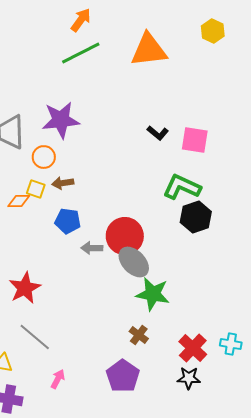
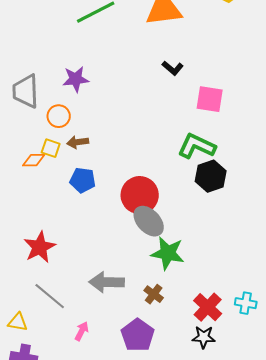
purple star: (61, 120) -> (76, 79), size x0.7
black L-shape: (158, 133) -> (173, 68), moved
gray arrow: (92, 248) -> (107, 282), moved, size x1.6
pink arrow: (58, 379) -> (82, 331), moved

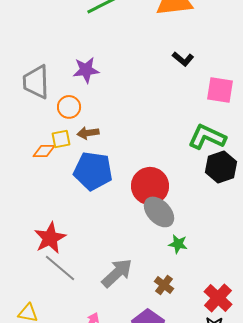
yellow square: (51, 148) -> (61, 139), turned -30
blue pentagon: (83, 180) -> (93, 171), size x1.5
green star: (168, 253) -> (178, 244), size x0.6
gray arrow: (107, 282) -> (117, 273), turned 136
gray line: (50, 296) -> (60, 268), moved

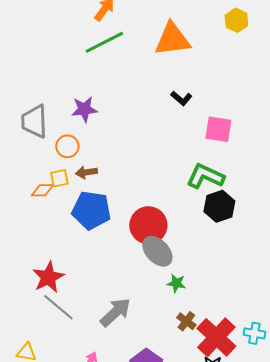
brown cross: (164, 285) -> (186, 321), moved
red cross: (218, 298) -> (216, 337), size x1.4

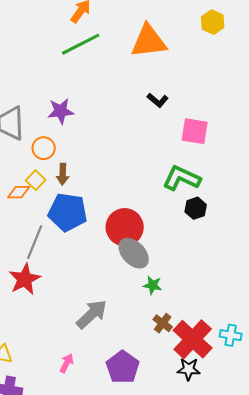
brown arrow: (86, 172) -> (63, 174), turned -80
yellow square: (59, 178) -> (36, 180), turned -36
black hexagon: (219, 206) -> (196, 208), size x0.7
gray line: (58, 307) -> (35, 242), moved, turned 72

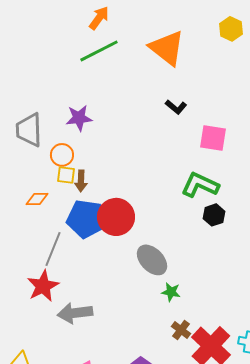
orange triangle: (149, 41) -> (167, 48), turned 45
yellow square: (36, 180) -> (66, 175), moved, turned -36
red circle: (125, 227) -> (116, 217), moved
gray arrow: (92, 314) -> (75, 313), moved, turned -144

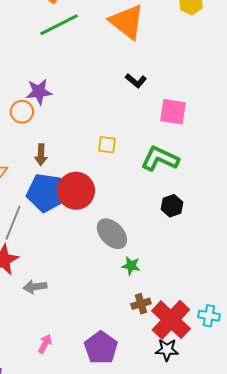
orange circle: (62, 155) -> (22, 112), moved
yellow square: (66, 175) -> (107, 145), moved
black hexagon: (214, 215) -> (172, 206), moved
gray arrow: (75, 313) -> (35, 287), size x0.7
brown cross: (181, 330) -> (141, 304), turned 36

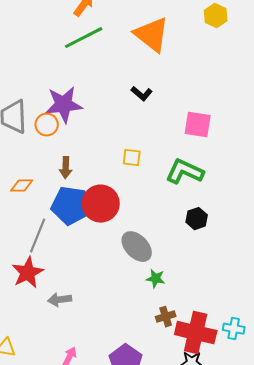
black L-shape: (136, 81) -> (142, 94), moved
purple star: (39, 92) -> (64, 105), size x1.4
red cross: (171, 320) -> (196, 333), turned -30

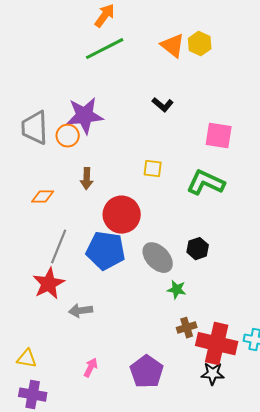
yellow hexagon: (216, 16) -> (200, 44), moved
orange triangle: (152, 35) -> (173, 46), size x0.7
blue pentagon: (71, 206) -> (106, 251), moved
black hexagon: (197, 219) -> (198, 249), moved

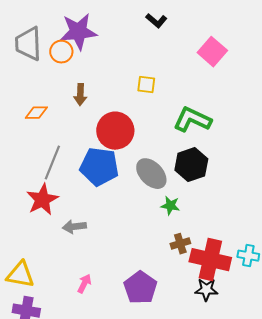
pink square: (219, 136) -> (212, 52), turned 32
green L-shape: (206, 183) -> (192, 120), moved
black hexagon: (198, 249) -> (191, 165), size x1.5
yellow triangle: (27, 359) -> (20, 275), size x1.4

